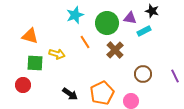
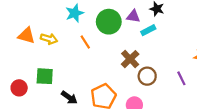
brown cross: (115, 50) -> (130, 59), moved
yellow arrow: (57, 54) -> (49, 39), moved
green square: (35, 63) -> (45, 76), moved

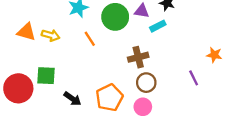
brown cross: (130, 59) -> (138, 57), turned 30
brown circle: (147, 76) -> (146, 83), moved
red circle: (19, 88) -> (18, 88), size x1.6

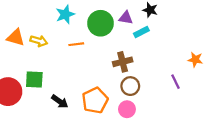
orange line: (90, 39) -> (76, 44), turned -64

